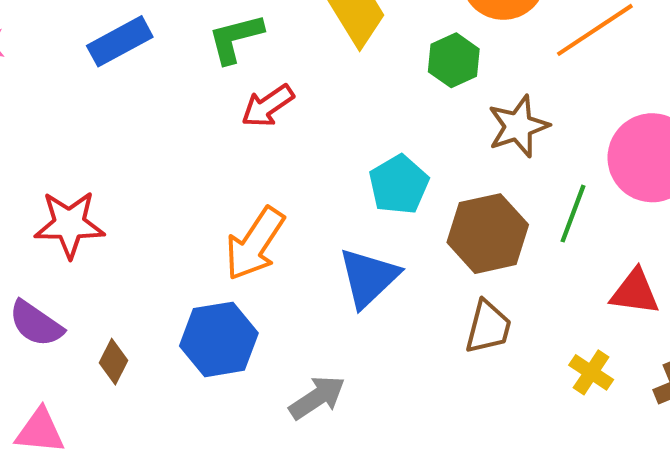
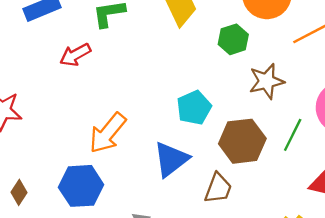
red arrow: (268, 106) -> (75, 55), moved
brown trapezoid: (488, 327) -> (218, 188), moved

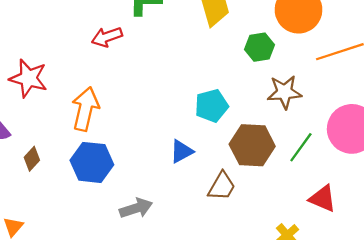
orange arrow: (108, 133) -> (85, 109), moved, turned 144
blue triangle: (171, 159) -> (182, 151), size x0.7

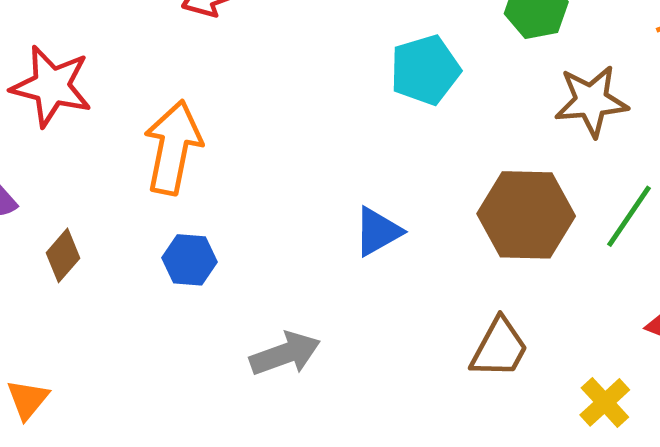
cyan pentagon: (211, 106) -> (425, 70), moved
blue hexagon: (92, 162) -> (189, 260), size x0.6
brown trapezoid: (222, 186) -> (499, 348), moved

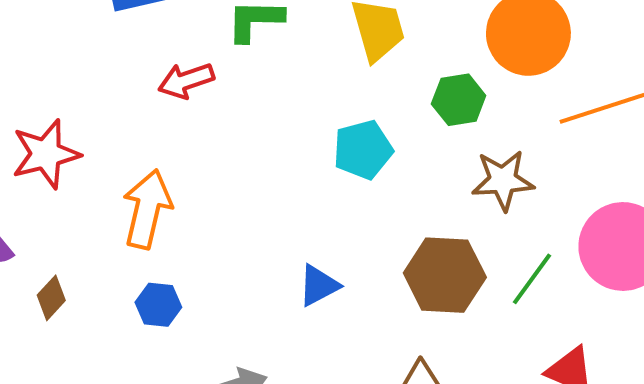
red star: (51, 86) -> (46, 154), turned -30

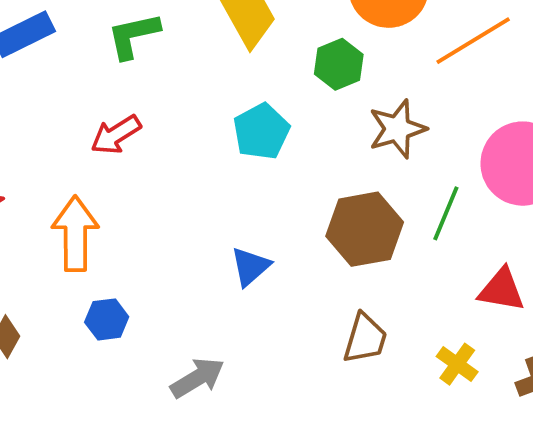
red arrow: (186, 81) -> (116, 135), moved

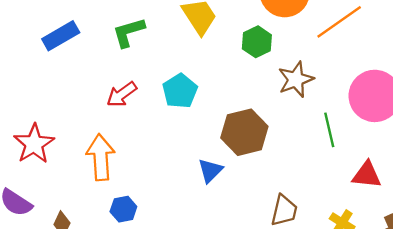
cyan pentagon: (261, 131) -> (180, 91), moved
green line: (446, 213) -> (329, 130), turned -32
brown hexagon: (365, 229) -> (244, 132), moved

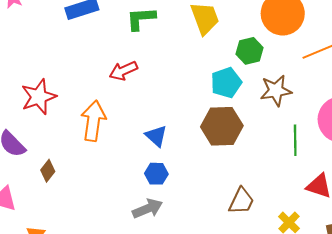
cyan pentagon: (180, 91) -> (226, 83), moved
blue triangle: (210, 171) -> (156, 136), moved, turned -45
blue hexagon: (123, 209) -> (156, 174), moved

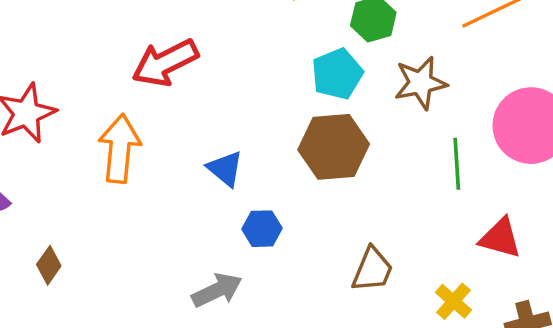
red arrow: (123, 71) -> (165, 63), size x1.4
brown diamond: (48, 171) -> (49, 265), moved
blue hexagon: (156, 174) -> (262, 229), moved

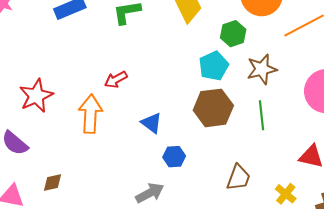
red arrow: (165, 63) -> (116, 79), moved, size x0.6
green line: (457, 164) -> (261, 115), moved
brown diamond: (49, 265) -> (53, 182), turned 45

